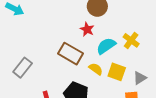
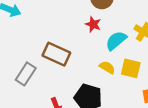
brown rectangle: (71, 54) -> (56, 54), moved

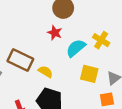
yellow semicircle: (107, 67) -> (46, 72), moved

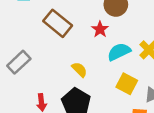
brown rectangle: (20, 60) -> (58, 23), moved

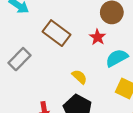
gray rectangle: (19, 62) -> (20, 59), moved

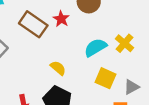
red star: (98, 37) -> (61, 19), moved

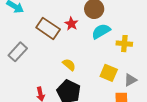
yellow cross: (125, 43) -> (124, 44), turned -35
cyan semicircle: (95, 47) -> (101, 31), moved

